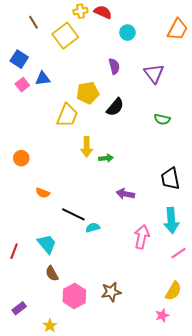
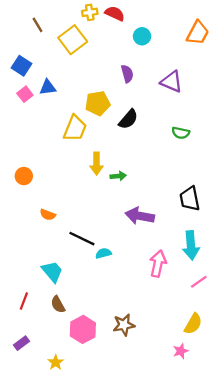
purple triangle: (154, 73) -> (172, 82), turned -30
purple arrow: (125, 194) -> (140, 216), size x1.4
red line: (14, 251) -> (24, 301), moved

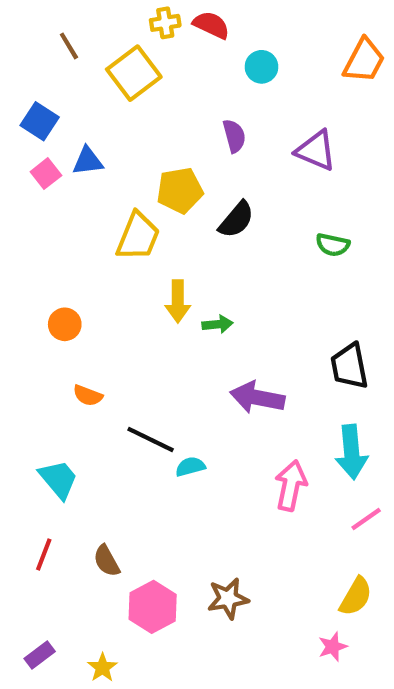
orange circle: (24, 176) -> (65, 324), moved
cyan trapezoid: (52, 271) -> (58, 479), moved
purple rectangle: (22, 343) -> (40, 655), moved

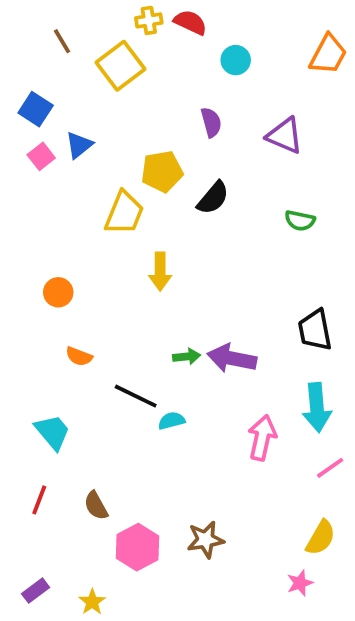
blue triangle: (88, 161) -> (79, 145), turned -32
green arrow: (218, 324) -> (187, 356), moved

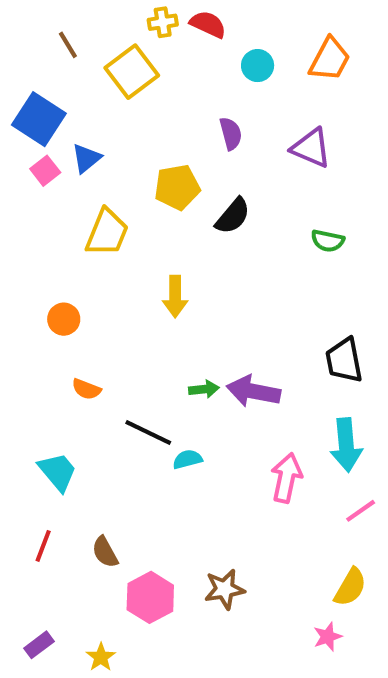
orange trapezoid: (328, 54) -> (330, 59), moved
blue square: (36, 109) -> (39, 119), size x1.4
yellow trapezoid: (124, 213) -> (107, 233), moved

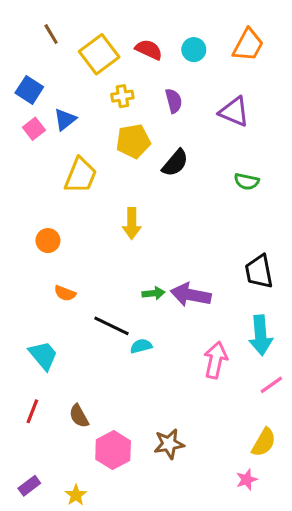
yellow cross: (163, 22) -> (122, 96), moved
red semicircle: (208, 24) -> (149, 50), moved
blue square: (39, 119) -> (29, 90), size x0.7

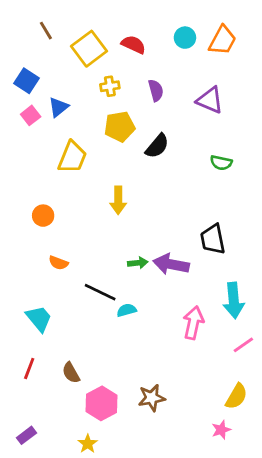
cyan circle: (194, 50) -> (185, 38), moved
black trapezoid: (259, 272) -> (213, 239), moved
yellow star: (76, 495) -> (88, 444), moved

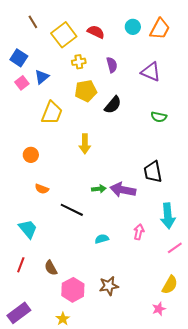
cyan semicircle: (127, 310) -> (102, 239), moved
pink arrow: (193, 323) -> (139, 232), size x0.7
purple rectangle: (26, 435) -> (19, 313), size x1.6

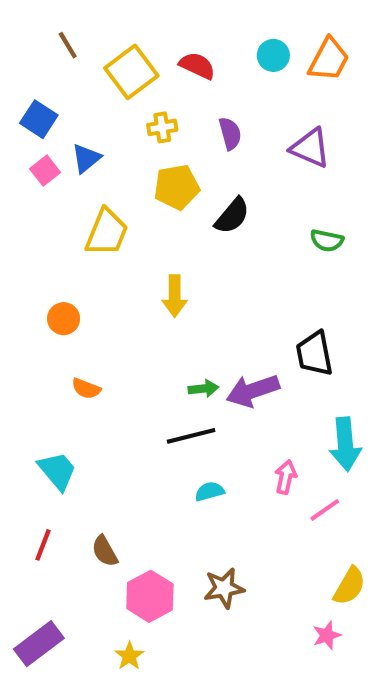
purple arrow: (123, 190) -> (253, 391), turned -30
black line: (72, 210) -> (191, 436), moved, turned -40
pink line: (175, 248) -> (325, 510), moved

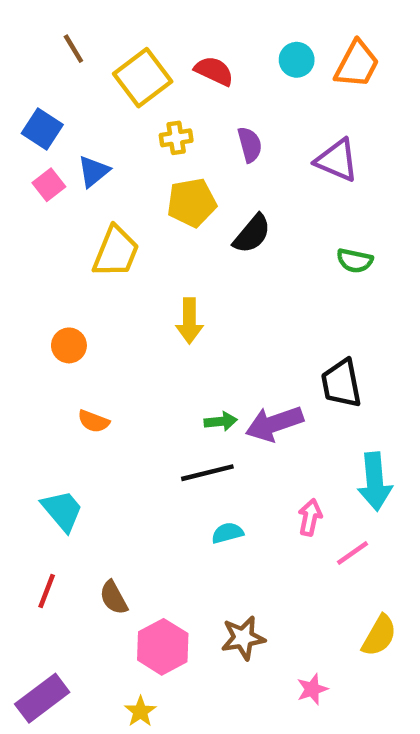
pink star: (327, 635) -> (312, 689), moved

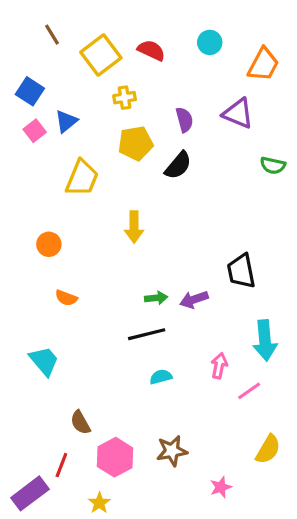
orange trapezoid: (357, 64) -> (263, 65), moved
purple semicircle: (250, 145) -> (184, 120), moved
green semicircle: (355, 261) -> (273, 165), moved
purple arrow: (274, 424) -> (194, 299), size x0.7
red line: (47, 591) -> (61, 465), moved

